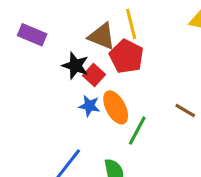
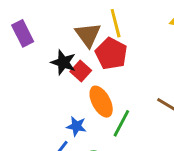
purple rectangle: (32, 35) -> (23, 33), turned 40
brown triangle: (102, 36) -> (88, 35), turned 32
blue star: (89, 106) -> (76, 126), moved

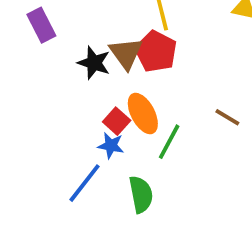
brown triangle: (88, 35) -> (126, 53), moved
red square: (81, 71) -> (117, 121), moved

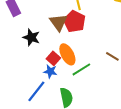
black star: (94, 63) -> (31, 37), moved
green line: (169, 142) -> (81, 69), turned 30

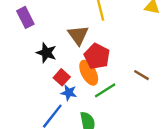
red pentagon: (74, 21) -> (97, 56), moved
red square: (53, 58) -> (62, 77), moved

